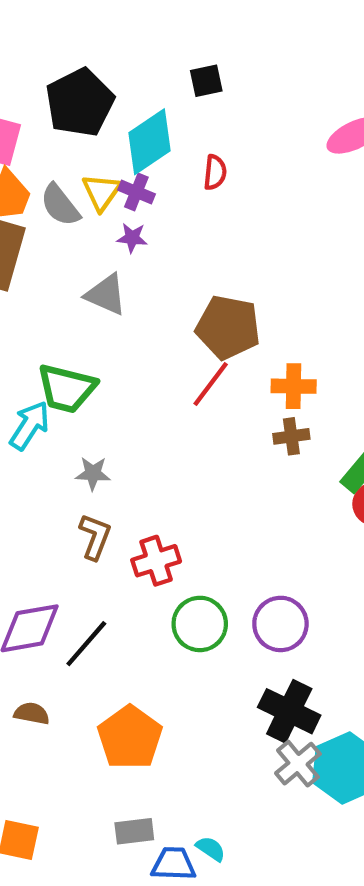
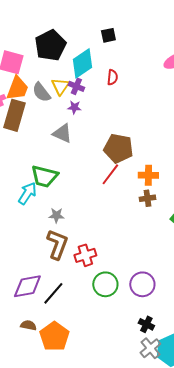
brown L-shape: (95, 537) -> (57, 244), size x1.4
black cross: (289, 711) -> (146, 324), size x0.6
orange pentagon: (130, 737) -> (54, 336), moved

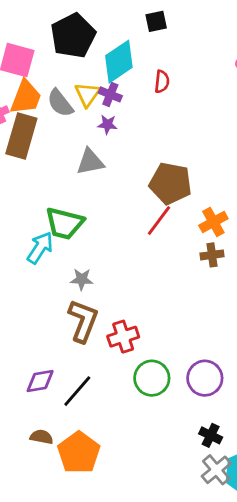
gray triangle: (62, 133) -> (90, 162), turned -35
orange cross: (148, 175) -> (213, 222), turned -30
purple diamond: (27, 286) -> (40, 381), size x0.7

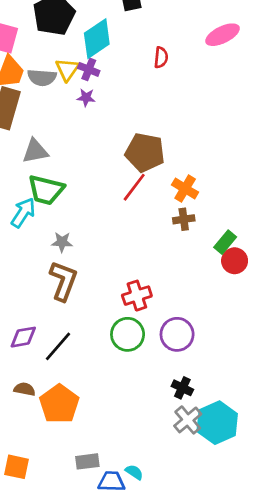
red semicircle: (162, 82) -> (161, 57), moved
gray semicircle: (60, 103) -> (42, 78), turned -48
gray triangle: (90, 162) -> (35, 151), moved
orange cross: (213, 222) -> (185, 189), turned -30
red cross: (123, 337) -> (137, 296), moved

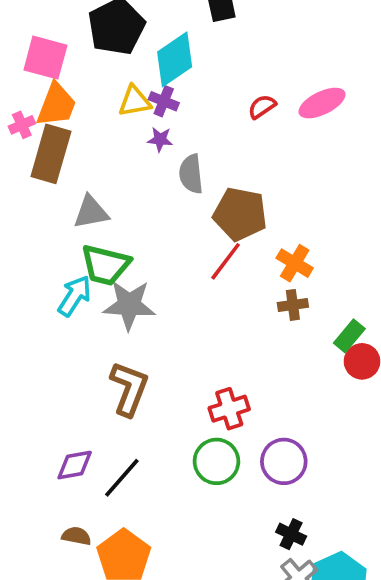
pink ellipse: (223, 35) -> (322, 103), moved
red semicircle: (161, 57) -> (262, 107), moved, turned -130
yellow triangle: (67, 69) -> (135, 101), turned 45
gray semicircle: (42, 78) -> (191, 174), moved, turned 80
gray star: (62, 242) -> (129, 305), moved, size x1.8

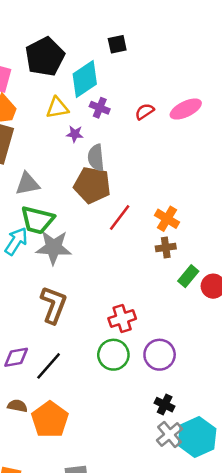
purple cross: (164, 101) -> (100, 108), moved
brown pentagon: (240, 214) -> (92, 185), moved
green rectangle: (349, 336) -> (188, 276), moved

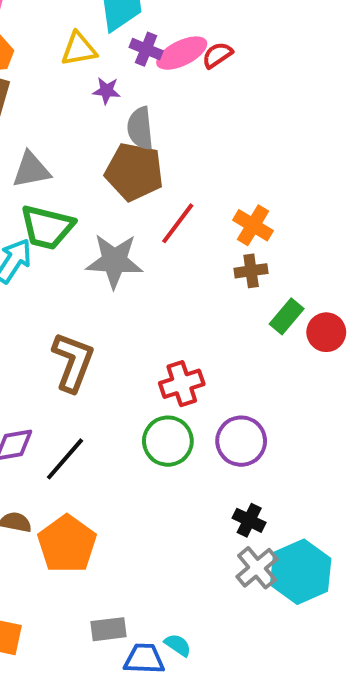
pink ellipse: (186, 109) -> (182, 53), moved
gray star: (54, 247) -> (114, 261), moved

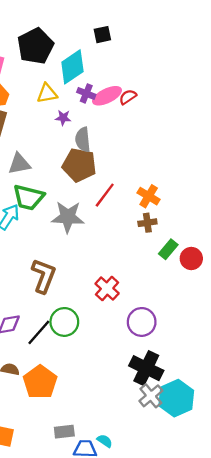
red cross: (182, 384) -> (107, 288), turned -30
green circle: (168, 441) -> (64, 322), moved
black cross: (249, 520) -> (146, 368), size x1.8

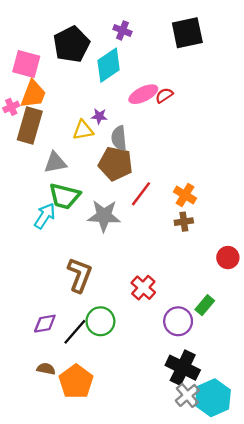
black square: (102, 35) -> (187, 33), moved, size x1.8
yellow triangle: (47, 93) -> (83, 130), moved
purple cross: (86, 93) -> (122, 30), moved
green rectangle: (168, 249) -> (205, 305), moved

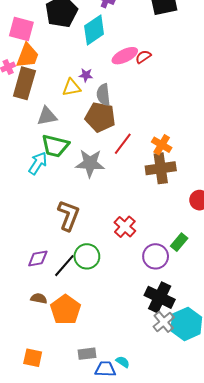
brown cross: (184, 222) -> (161, 168), size x1.8

